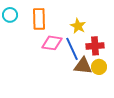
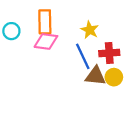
cyan circle: (10, 15) -> (11, 31), moved
pink diamond: (52, 43) -> (46, 41), moved

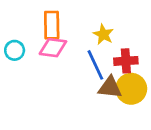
cyan circle: (11, 31) -> (15, 50), moved
yellow circle: (114, 77) -> (131, 89), size x1.5

